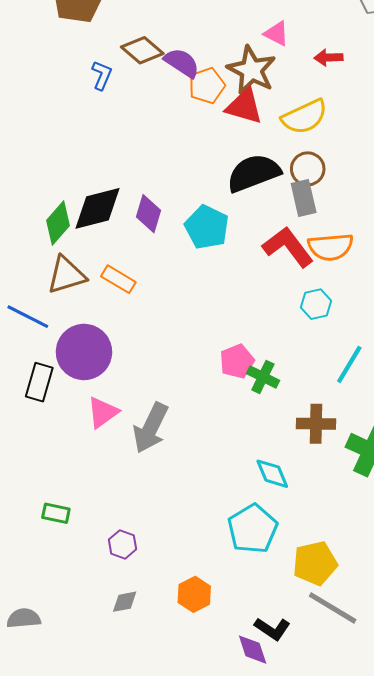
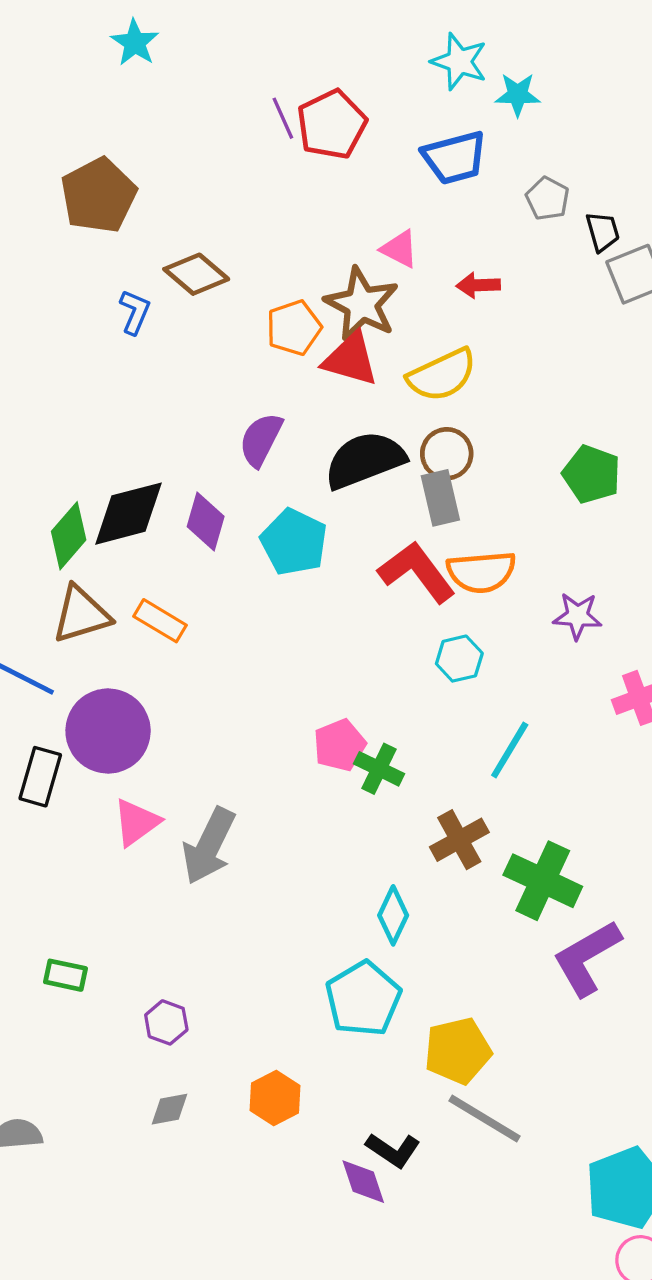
purple semicircle: (182, 63) -> (261, 440), moved, turned -96
brown cross: (316, 424) -> (459, 840), turned -30
cyan diamond: (272, 474) -> (393, 915), turned 48

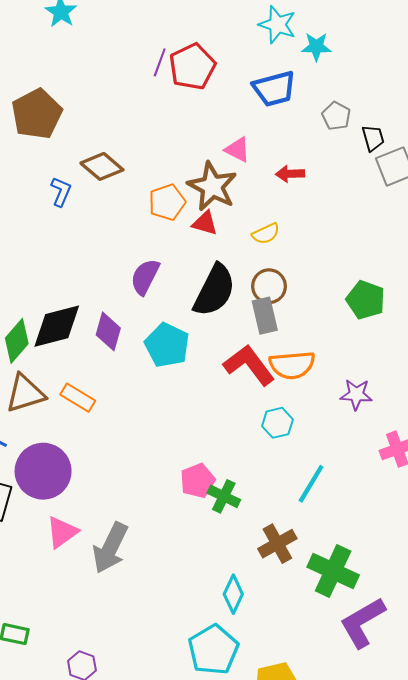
purple line: (283, 118) -> (160, 62), turned 44
red triangle: (351, 359) -> (205, 223), size x0.7
yellow semicircle: (442, 375) -> (266, 234), size x0.6
black semicircle: (365, 460) -> (214, 290), turned 138

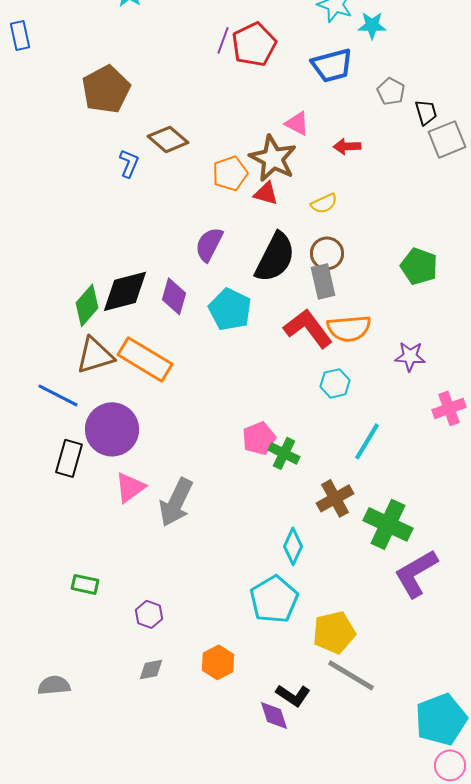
orange rectangle: (78, 398) -> (145, 359), size x1.6

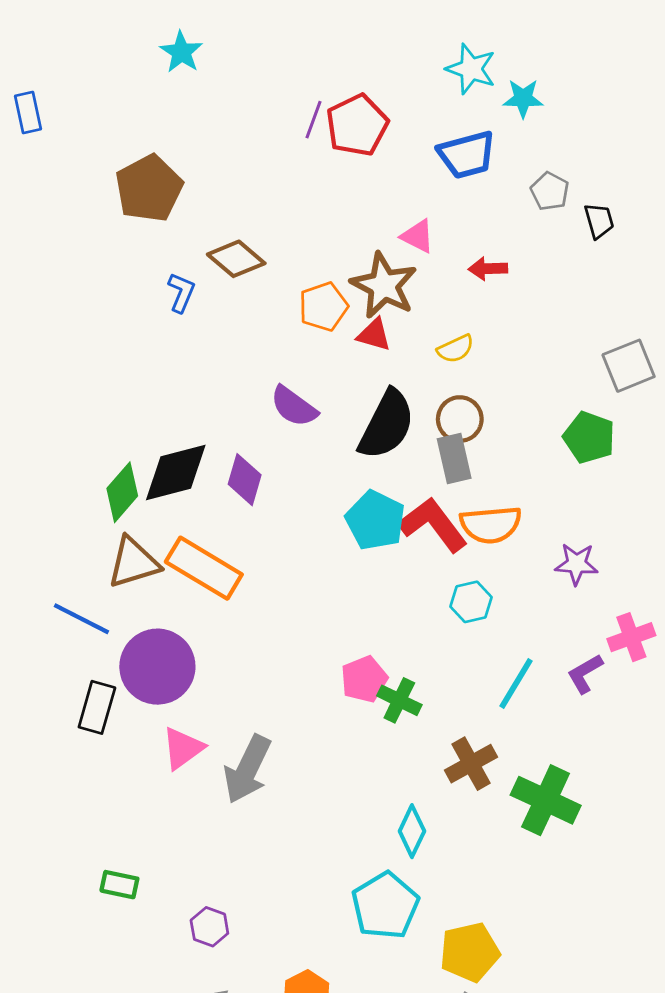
gray square: (447, 139) -> (629, 366), moved
purple semicircle: (209, 244) -> (294, 406), turned -81
cyan pentagon: (230, 309) -> (375, 520), moved
purple L-shape: (416, 573) -> (585, 674), moved, size x0.6

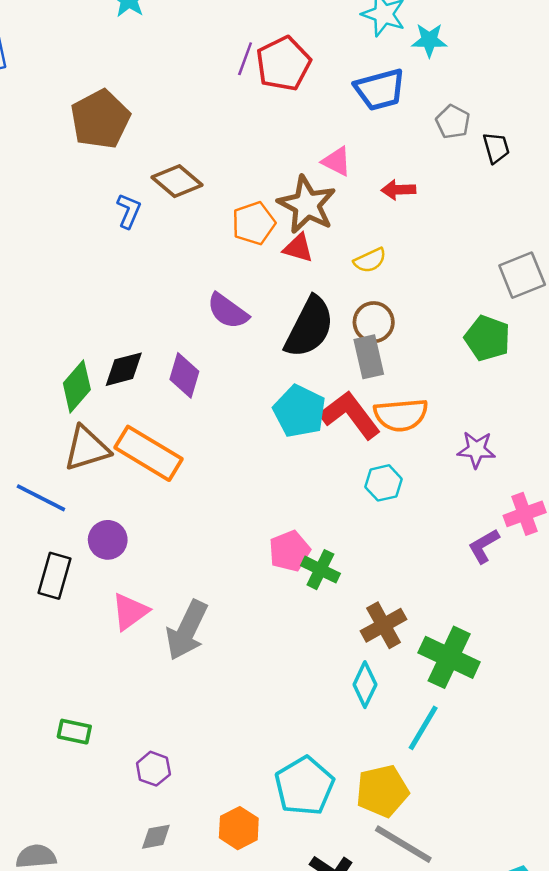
black diamond: (176, 473) -> (124, 369), size x0.7
purple circle: (157, 667) -> (108, 540), size x0.6
cyan line: (516, 683) -> (423, 728), moved
cyan diamond: (412, 831) -> (365, 685), moved
cyan pentagon: (385, 906) -> (304, 786), moved

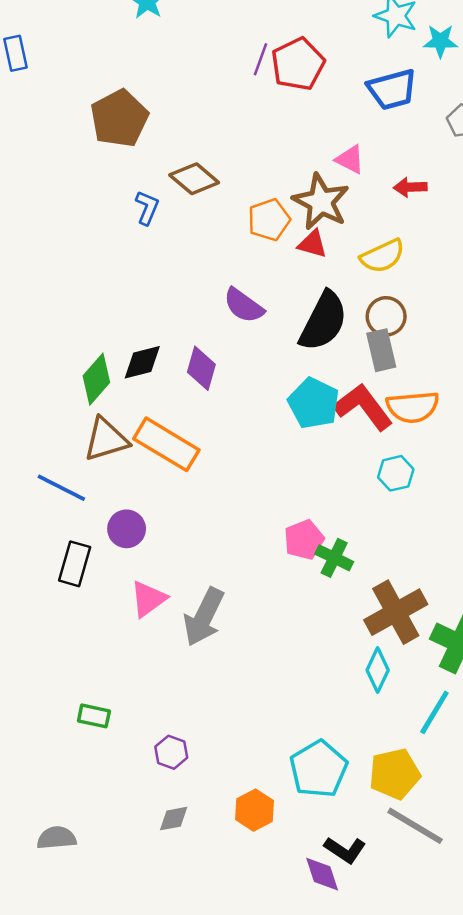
yellow semicircle: (370, 260) -> (382, 256), size x1.4
brown cross: (384, 625) -> (396, 612), size x1.4

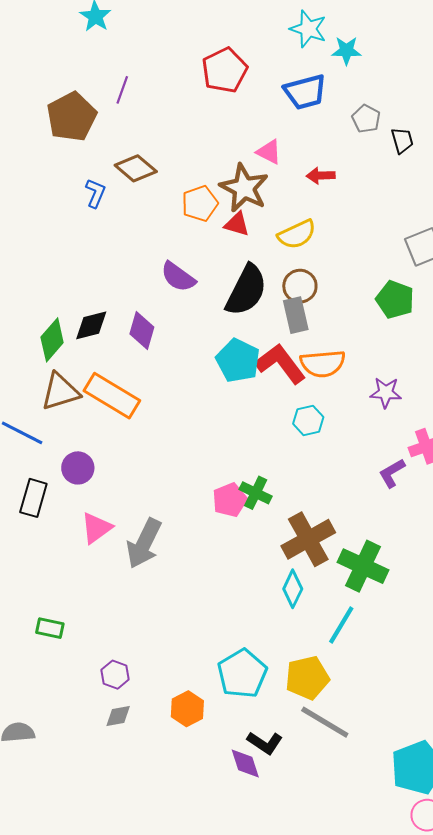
purple line: (261, 59) -> (122, 90), moved
pink pentagon: (304, 540) -> (230, 500), moved
purple hexagon: (171, 752) -> (115, 675), moved

